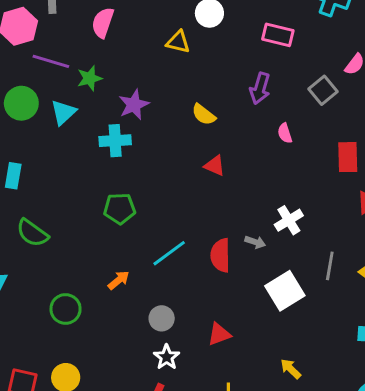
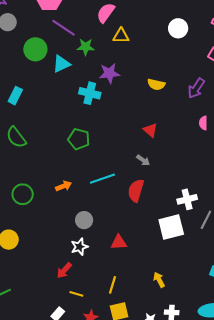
yellow triangle: (178, 42) -> (121, 36), moved, turned -30
yellow semicircle: (204, 115) -> (156, 84), moved, turned -42
white cross: (289, 220) -> (187, 199), moved
gray arrow: (255, 242) -> (143, 160), moved

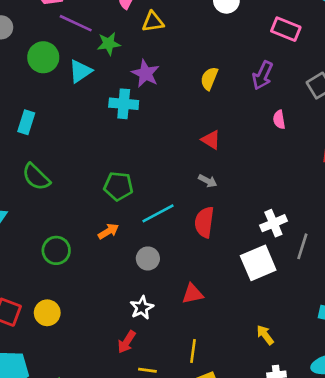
purple star: (109, 73) -> (145, 74), turned -30
yellow semicircle: (156, 84) -> (209, 79), turned 108
green pentagon: (79, 139) -> (118, 186), moved
gray circle: (84, 220) -> (148, 258), moved
yellow arrow: (159, 280) -> (265, 335), moved

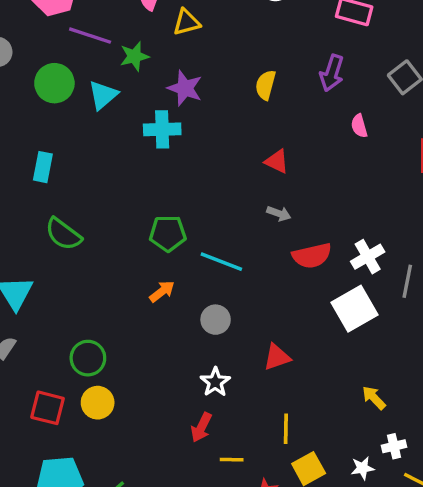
cyan line: (158, 213) -> (221, 262), turned 56
red semicircle: (204, 222) -> (312, 256), moved, turned -104
green circle: (56, 250) -> (88, 358), moved

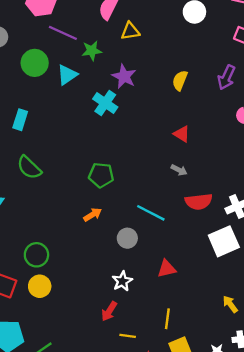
cyan cross: (162, 129) -> (105, 103), turned 30
cyan line: (221, 262) -> (151, 213), moved

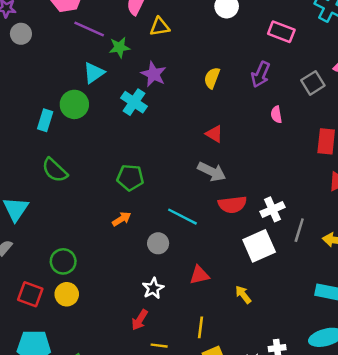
green circle: (35, 63) -> (74, 104), moved
gray arrow: (179, 170) -> (212, 172), size x1.6
yellow arrow: (230, 304) -> (243, 295), moved

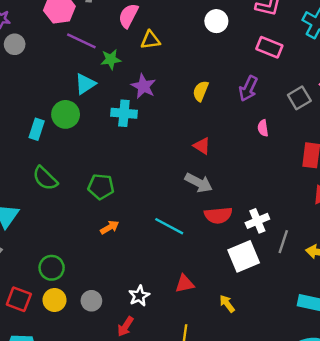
cyan cross: (134, 102) -> (124, 113), turned -30
green pentagon: (130, 178) -> (101, 187), moved
gray circle: (158, 243) -> (91, 301), moved

